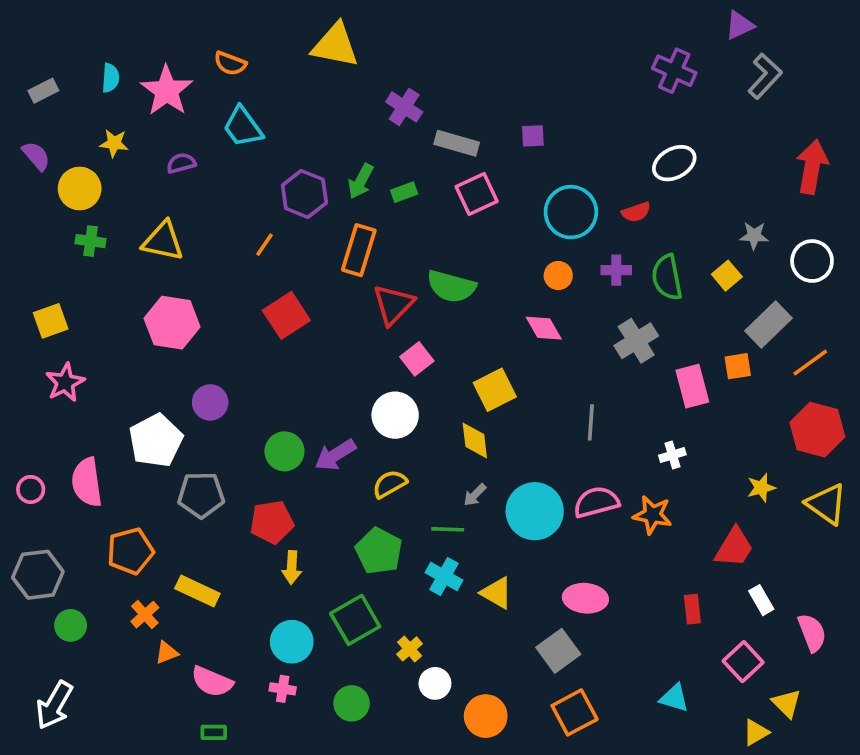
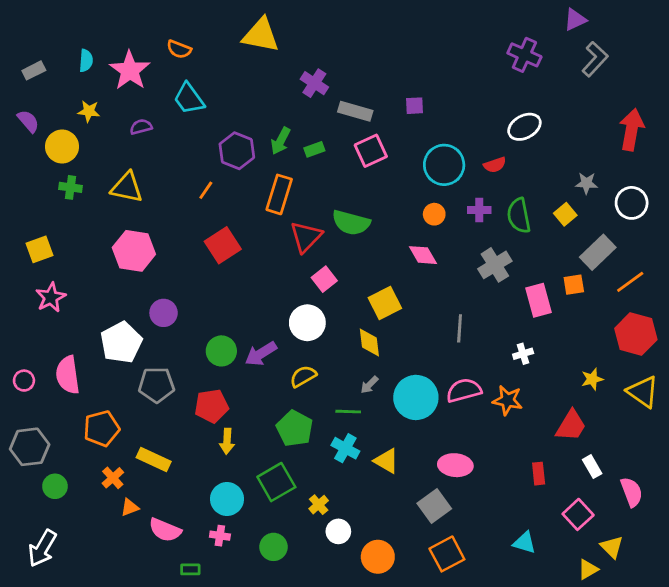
green rectangle: (214, 732) -> (190, 569), moved

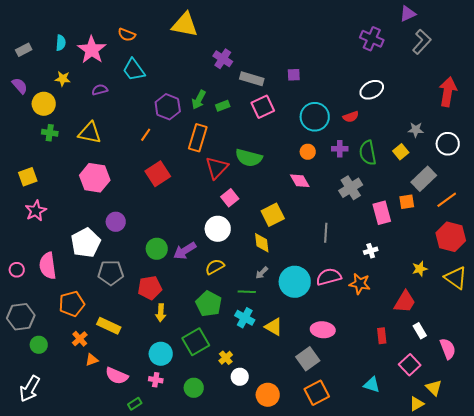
green rectangle: (190, 569) -> (135, 404), turned -32

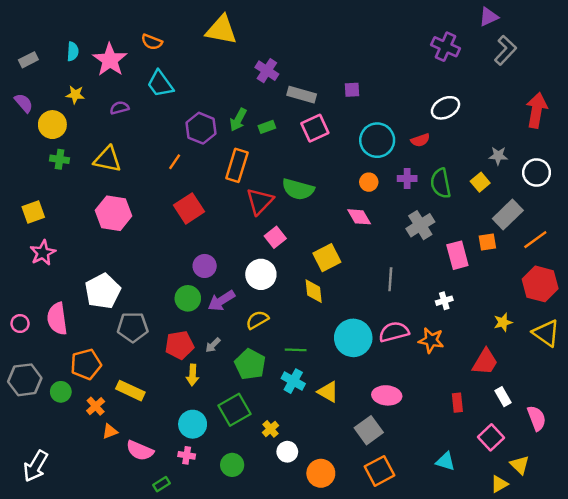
purple circle: (116, 222) -> (205, 266), moved
gray arrow: (262, 273) -> (213, 345), moved
green circle: (39, 345) -> (61, 392), moved

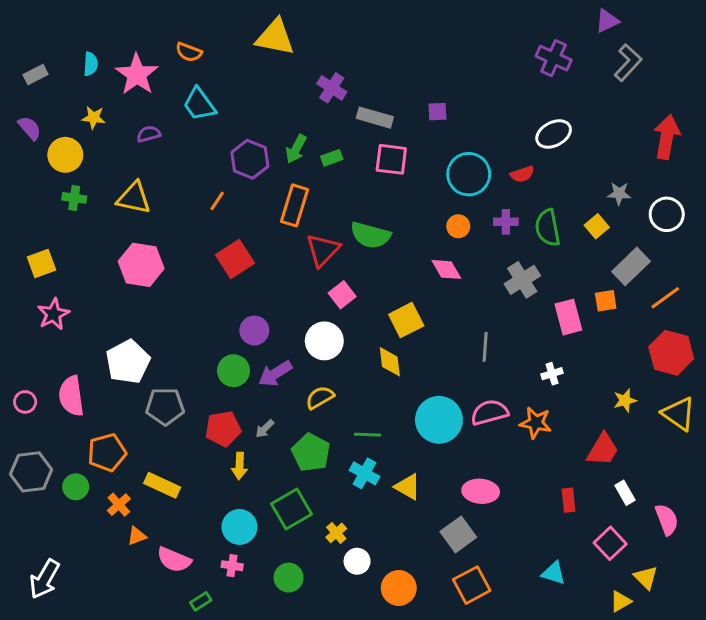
pink square: (315, 128) -> (391, 159), turned 32

